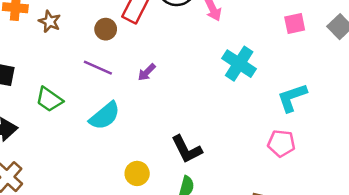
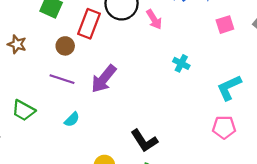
cyan cross: (239, 64) -> (181, 63), size x0.6
purple arrow: (147, 72) -> (104, 79), size x1.8
cyan semicircle: (105, 116) -> (72, 119), size x0.6

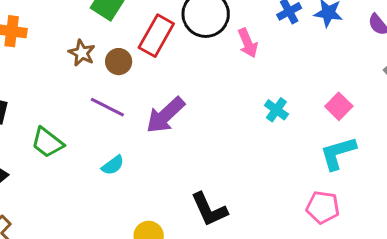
pink square: (225, 25) -> (339, 106), moved, turned -36
brown star: (17, 44) -> (82, 53), moved

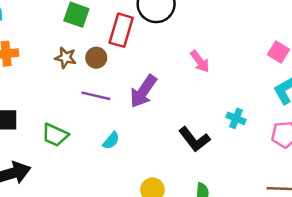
pink arrow: (248, 43) -> (200, 61), moved
cyan cross: (276, 110) -> (236, 118), moved
black L-shape: (209, 209) -> (194, 139), moved

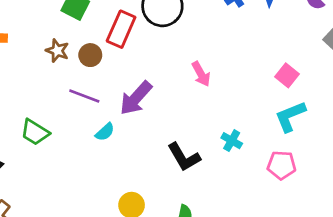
cyan semicircle: (111, 141) -> (105, 132), moved

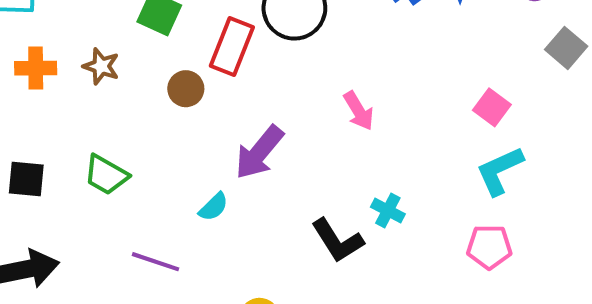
brown star: (57, 51) -> (101, 66), moved
purple line: (84, 96) -> (156, 262), moved
green trapezoid: (35, 132) -> (106, 175), moved
cyan cross: (232, 141) -> (388, 211), moved

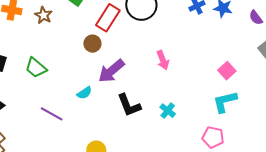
brown circle: (186, 89) -> (92, 44), moved
black L-shape: (337, 241) -> (129, 105), moved

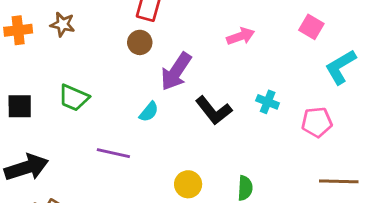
pink arrow: (163, 60) -> (241, 36), turned -72
pink square: (227, 71) -> (311, 27), moved
pink pentagon: (213, 137) -> (317, 122), moved

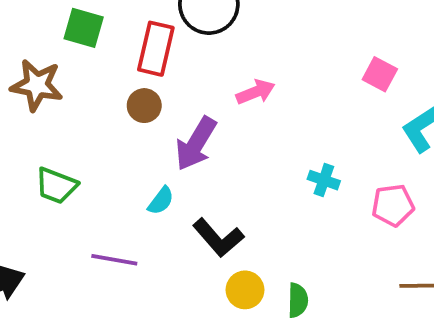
brown star: (63, 24) -> (37, 85), size x1.5
pink arrow: (241, 36) -> (256, 92), moved
black L-shape: (214, 110) -> (218, 238), moved
yellow circle: (188, 184) -> (245, 290), moved

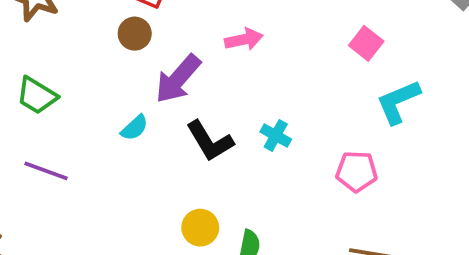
cyan cross: (324, 180) -> (276, 135), moved
black L-shape: (218, 238) -> (210, 141), moved
purple line: (114, 260) -> (46, 171), moved

